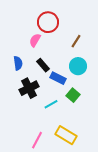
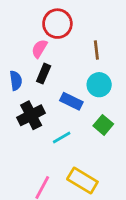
brown line: (76, 41) -> (96, 50), turned -40
black rectangle: (43, 65) -> (44, 74), moved, turned 64
green square: (73, 95) -> (103, 125), moved

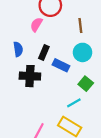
black rectangle: (44, 74) -> (44, 52), moved
black cross: (31, 115) -> (30, 76), turned 30
cyan line: (62, 137) -> (74, 103), moved

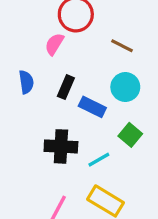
brown line: (80, 26) -> (122, 46), turned -56
black cross: (30, 76) -> (61, 146), moved
cyan line: (74, 103) -> (99, 160), moved

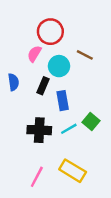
cyan circle: (125, 87) -> (59, 66), moved
blue rectangle: (92, 107) -> (63, 101), turned 54
cyan line: (99, 160) -> (69, 129), moved

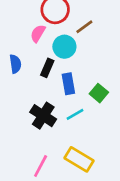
brown line: (85, 55) -> (84, 27), moved, turned -63
green square: (91, 121) -> (99, 93), moved
black cross: (39, 130) -> (43, 116), turned 30

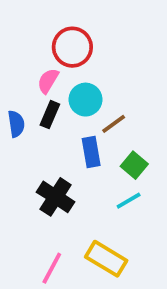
brown line: (84, 27) -> (114, 124), moved
black rectangle: (47, 68) -> (50, 115), moved
cyan line: (75, 114) -> (129, 201), moved

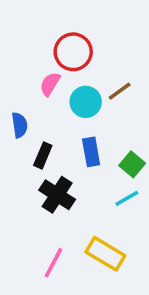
black rectangle: (50, 115) -> (43, 155), moved
brown line: (114, 124) -> (120, 91), moved

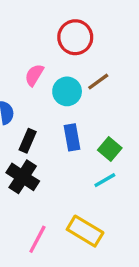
red circle: (73, 52) -> (75, 37), moved
black cross: (57, 195) -> (23, 177), moved

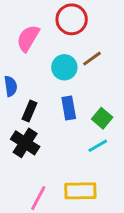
pink semicircle: (34, 75) -> (28, 38), moved, size x1.4
yellow rectangle: (85, 231) -> (80, 191), turned -32

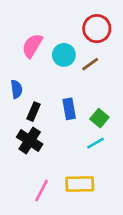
red circle: (72, 19) -> (97, 29), moved
cyan circle: (64, 67) -> (64, 55), moved

